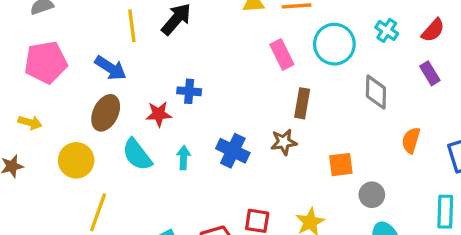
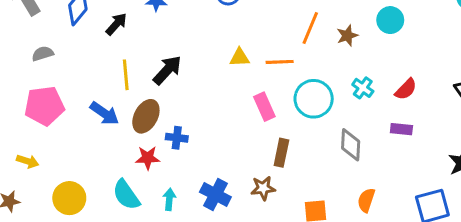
purple rectangle: (430, 73) -> (401, 129), turned -55
brown ellipse: (106, 113) -> (146, 116), moved
orange semicircle: (411, 140) -> (366, 200), moved

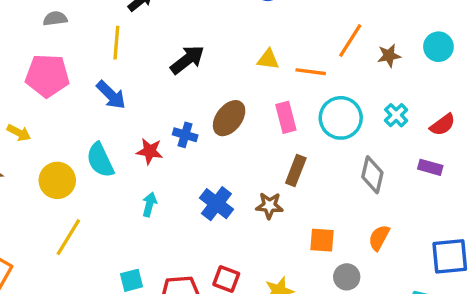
yellow line: (126, 75) -> (116, 43), moved
brown ellipse: (146, 116) -> (229, 118), moved
cyan semicircle: (126, 195) -> (100, 160), moved
cyan arrow: (169, 199) -> (149, 204), moved

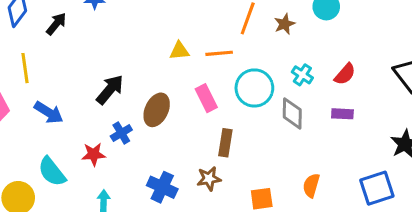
yellow line: (116, 43) -> (25, 68), moved
black arrow: (187, 60) -> (110, 89), moved
blue cross: (185, 135) -> (121, 133), turned -35
gray diamond: (372, 175) -> (292, 113), moved

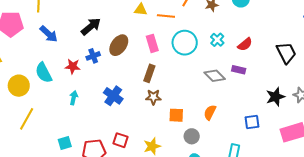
gray diamond: (292, 113) -> (215, 76), moved, turned -55
brown rectangle: (225, 143) -> (149, 73), moved
brown star: (209, 179) -> (153, 97), moved
blue square: (377, 188) -> (252, 122), size x0.7

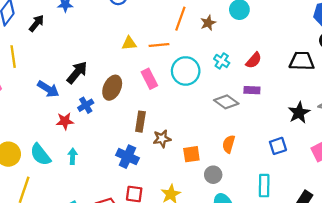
blue arrow: (49, 34) -> (48, 89), moved
black trapezoid: (286, 53) -> (302, 61), turned -50
cyan semicircle: (44, 73) -> (40, 155), moved
brown rectangle: (149, 73) -> (140, 122), moved
blue cross: (113, 96) -> (127, 157), moved

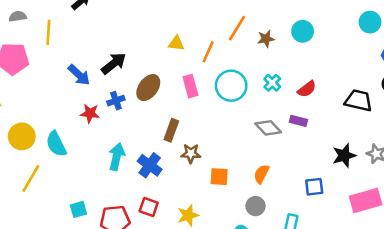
orange line: (159, 45) -> (208, 52), turned -72
cyan arrow: (73, 156) -> (117, 157), moved, size x1.5
gray circle: (213, 175) -> (255, 206), moved

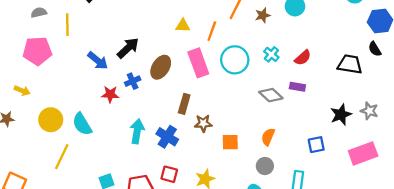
pink rectangle: (190, 86) -> (198, 63), size x1.4

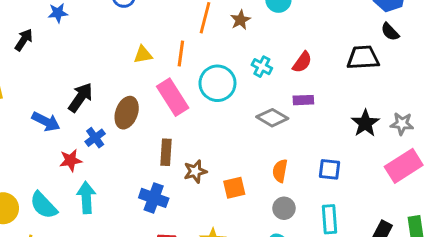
gray star: (369, 111) -> (402, 124), moved
cyan arrow: (137, 131) -> (86, 198), moved
blue square: (316, 145) -> (330, 169), moved, turned 30

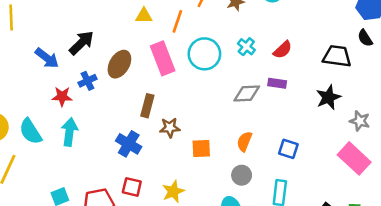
gray diamond: (272, 118) -> (247, 94), turned -44
black star: (365, 123) -> (328, 97), moved
pink rectangle: (404, 166) -> (354, 158), turned 64

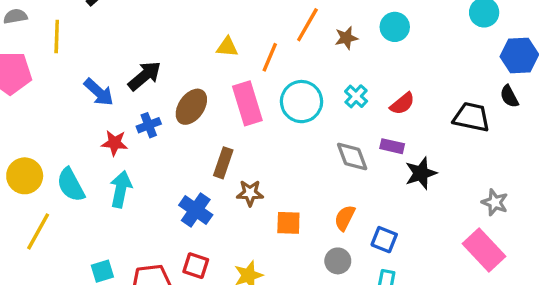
gray diamond: (247, 94) -> (352, 157), turned 68
black star: (328, 97) -> (421, 173), moved
blue square: (288, 149) -> (384, 240), moved

